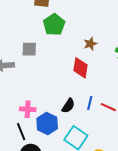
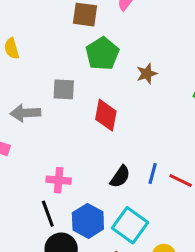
brown star: (90, 44) -> (147, 74), moved
red diamond: (81, 68) -> (106, 115), moved
blue hexagon: (47, 123) -> (88, 221), moved

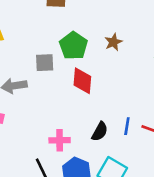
green pentagon: (102, 54) -> (73, 46), moved
pink cross: (59, 180) -> (60, 140), moved

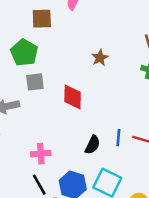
green pentagon: (73, 46) -> (24, 53), moved
pink cross: (60, 140) -> (41, 154), moved

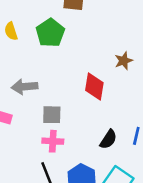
brown star: (100, 58) -> (124, 61), moved
gray square: (35, 82) -> (52, 115), moved

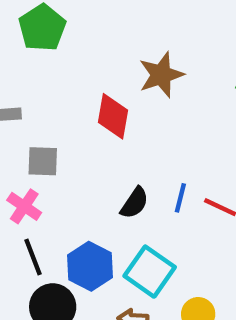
brown star: (124, 61) -> (161, 75), size x1.5
pink cross: (53, 141) -> (24, 206), moved, turned 30

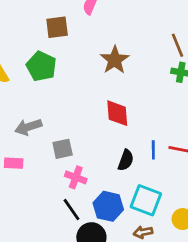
brown star: (161, 75) -> (115, 60), moved
red diamond: (113, 116) -> (117, 113), moved
pink cross: (24, 206) -> (76, 177), moved

